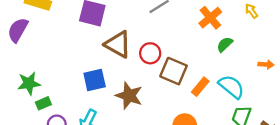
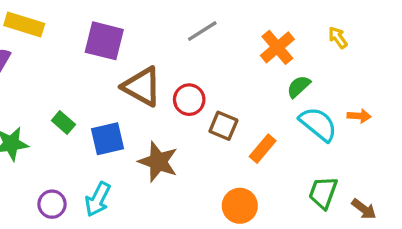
brown square: (174, 71) -> (223, 126), size x0.7
cyan semicircle: (231, 87) -> (318, 124), moved
green rectangle: (43, 103) -> (63, 122), moved, turned 64

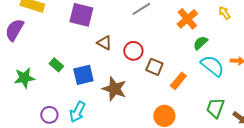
brown triangle: (142, 87) -> (104, 43), size x0.6

